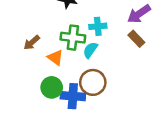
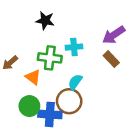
cyan semicircle: (90, 50) -> (75, 82), moved

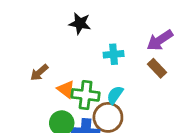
green cross: (50, 58) -> (86, 95), moved

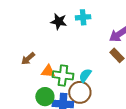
cyan cross: (114, 54) -> (83, 17), moved
orange triangle: (66, 89) -> (48, 71), turned -32

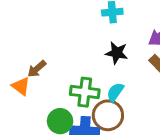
black star: (59, 21) -> (117, 53), moved
orange triangle: (48, 71) -> (21, 86), moved, turned 32

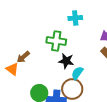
black star: (117, 53) -> (66, 61), moved
green cross: (85, 92) -> (56, 41), moved

